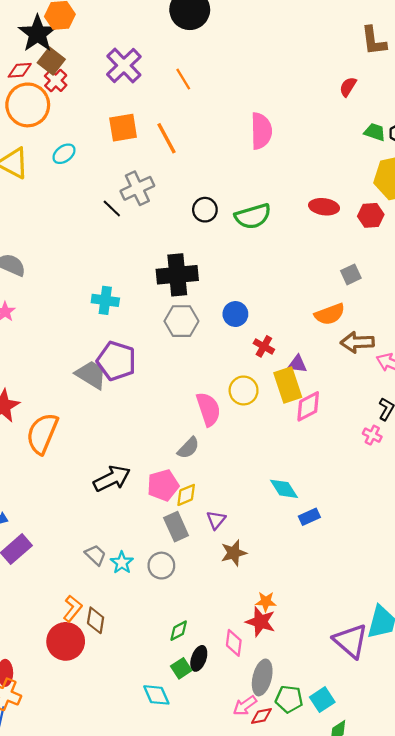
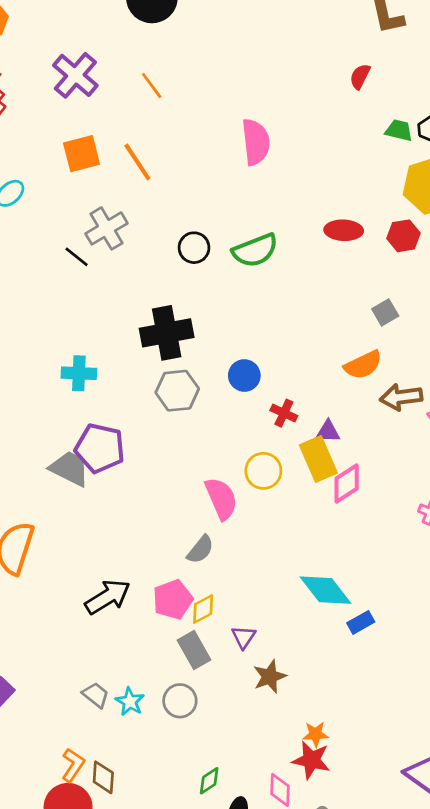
cyan diamond: (284, 489) -> (325, 590), size x1.4

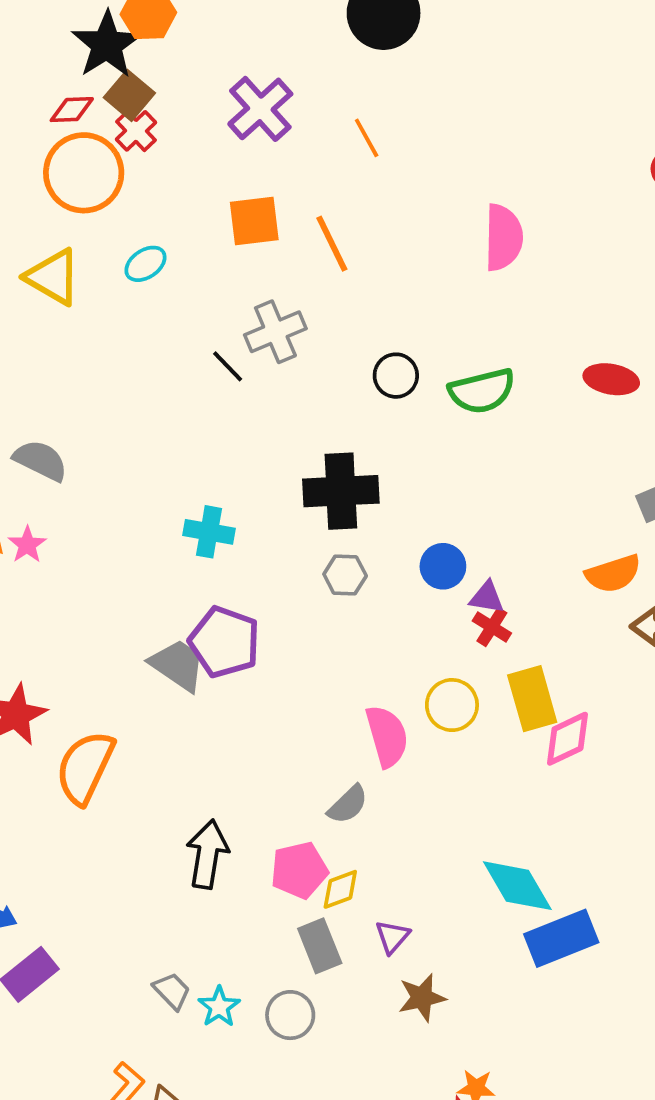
gray hexagon: (177, 391) -> (345, 575), size x0.7
purple triangle: (328, 431) -> (487, 597), moved
black arrow: (108, 597) -> (207, 854), turned -57
blue rectangle: (361, 622) -> (561, 938), size x1.8

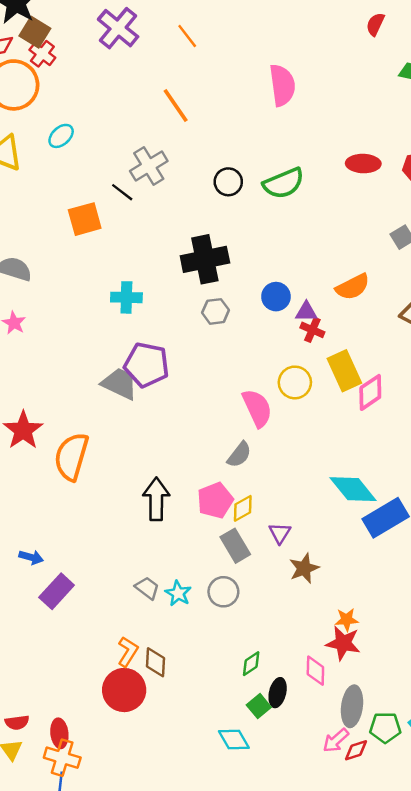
orange square: (254, 221) -> (85, 219), moved
orange semicircle: (613, 574) -> (353, 287), moved

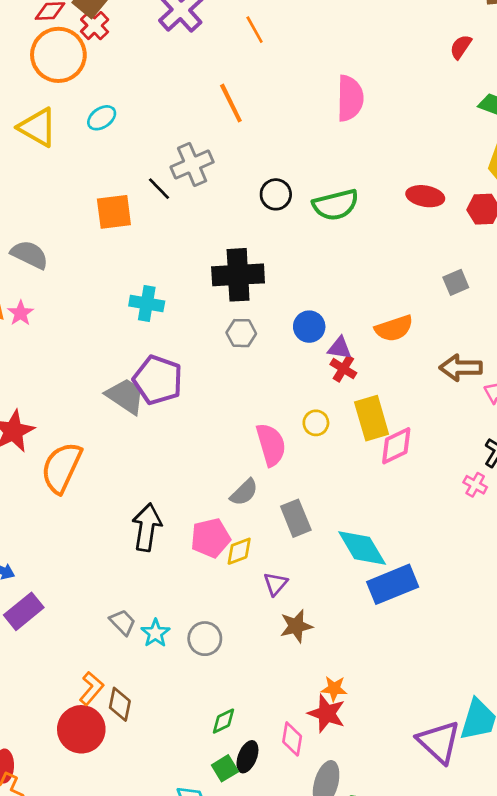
yellow circle: (295, 382) -> (316, 423), size x0.7
gray rectangle: (235, 546) -> (296, 518), moved

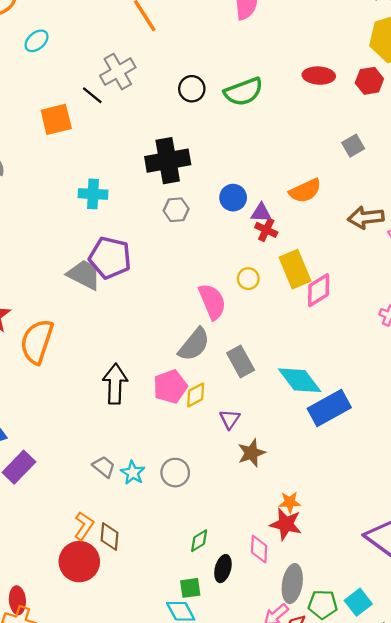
gray semicircle: (244, 492) -> (194, 345), size x1.4
green square: (225, 768) -> (190, 588), moved, turned 30

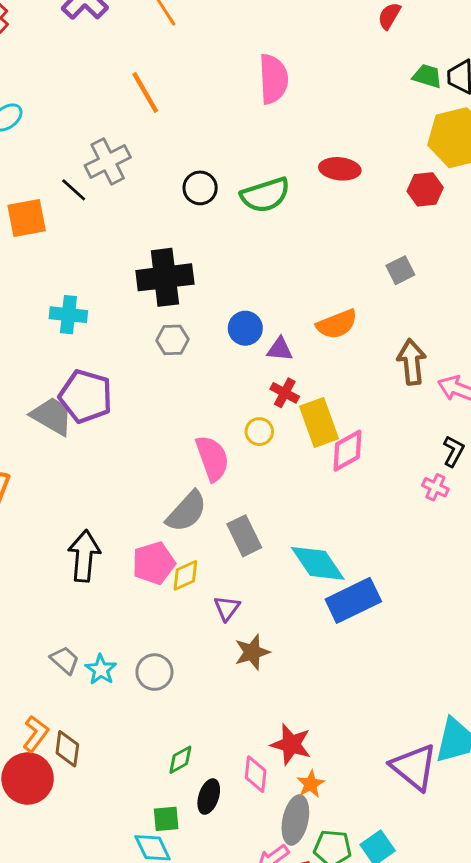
red ellipse: (319, 76) -> (340, 169), moved
brown arrow: (366, 218) -> (412, 362), turned 88
red cross: (266, 230) -> (285, 393), moved
orange star: (290, 502) -> (311, 784), moved, turned -30

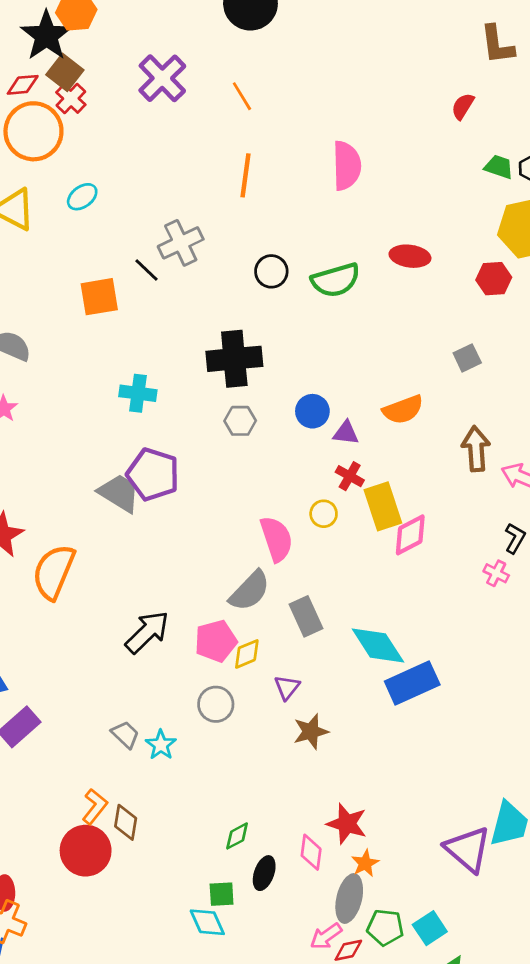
orange line: (145, 92) -> (246, 175), moved, turned 36
black arrow: (84, 556) -> (147, 632), turned 39
gray circle: (154, 672) -> (216, 704), moved

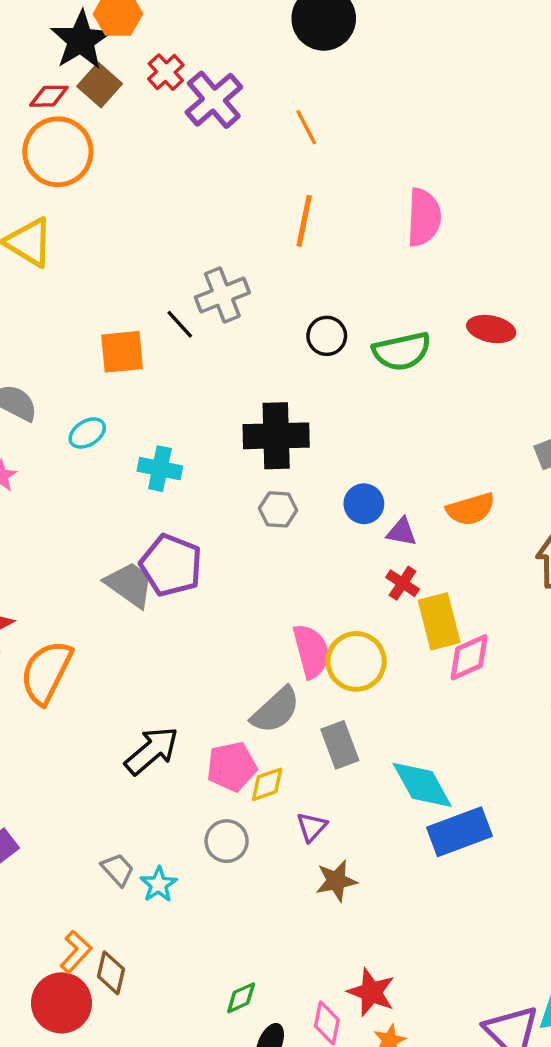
red cross: (71, 99) -> (166, 72), moved
cyan ellipse: (82, 197) -> (87, 433), moved
yellow circle: (324, 514) -> (356, 661), moved, size x1.8

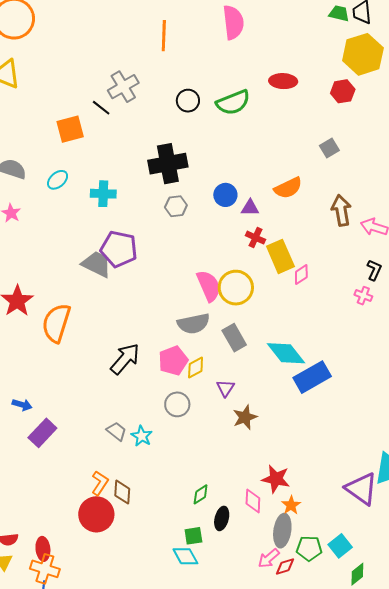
pink diamond: (469, 657) -> (301, 274), size x0.7
gray semicircle: (276, 710) -> (193, 324), turned 40

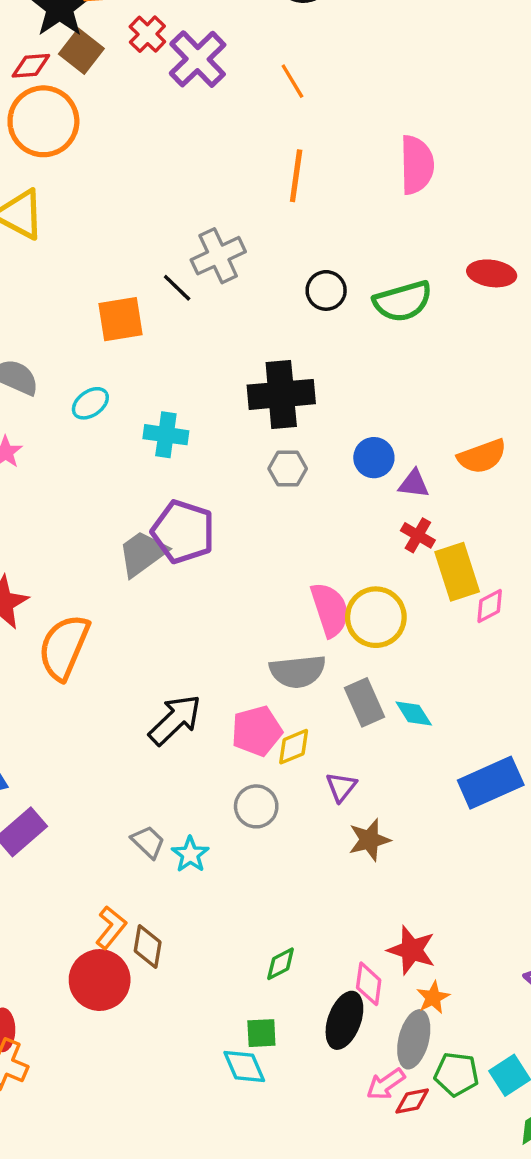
gray trapezoid: (97, 264) -> (143, 554), turned -68
cyan diamond: (286, 353) -> (414, 714), moved, size x0.6
black ellipse: (222, 518) -> (344, 1020), moved, size x1.4

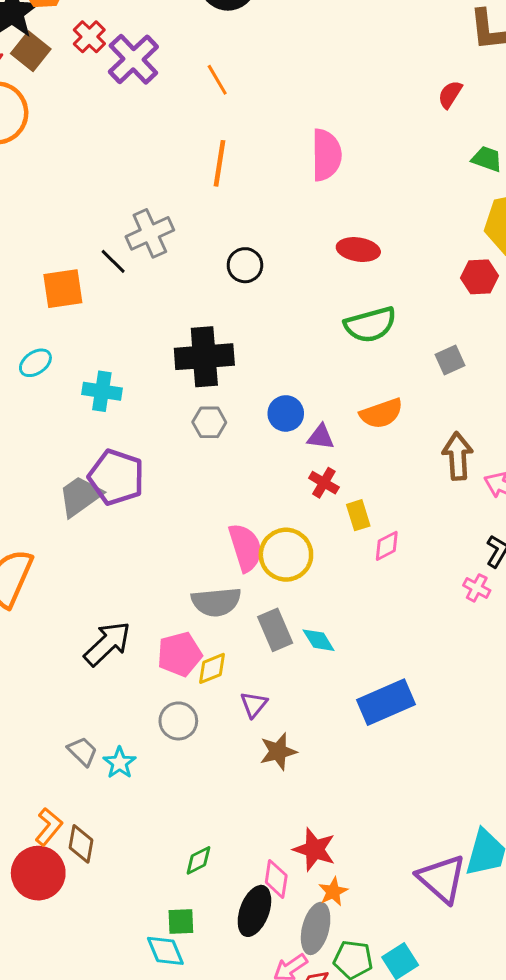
red ellipse: (492, 273) -> (358, 250), moved
green semicircle: (403, 301) -> (370, 325), moved
yellow rectangle: (457, 572) -> (358, 515), size x0.6

